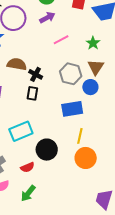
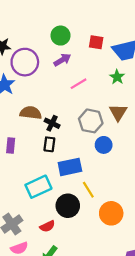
green star: (93, 43) -> (117, 77), moved
blue circle: (90, 87) -> (104, 145), moved
blue rectangle: (72, 109) -> (70, 167), moved
yellow line: (80, 136) -> (88, 190), moved, turned -42

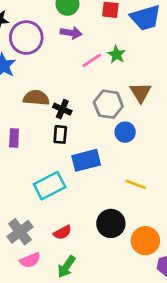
purple arrow: (62, 60) -> (71, 33), turned 42
green star: (117, 77) -> (116, 54), moved
yellow line: (88, 190) -> (136, 184), moved, turned -35
black circle: (68, 206) -> (111, 223), moved
orange circle: (111, 213) -> (145, 241), moved

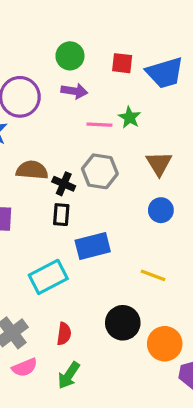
pink line: (92, 60) -> (99, 125), turned 36
gray hexagon: (108, 104) -> (100, 171), moved
blue circle: (125, 132) -> (161, 210), moved
red semicircle: (62, 232) -> (64, 334), turned -54

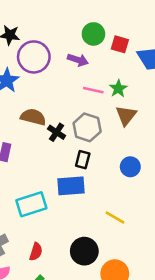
green circle: (70, 56) -> (93, 34), moved
brown triangle: (159, 164) -> (126, 115), moved
black rectangle: (61, 215) -> (83, 160), moved

